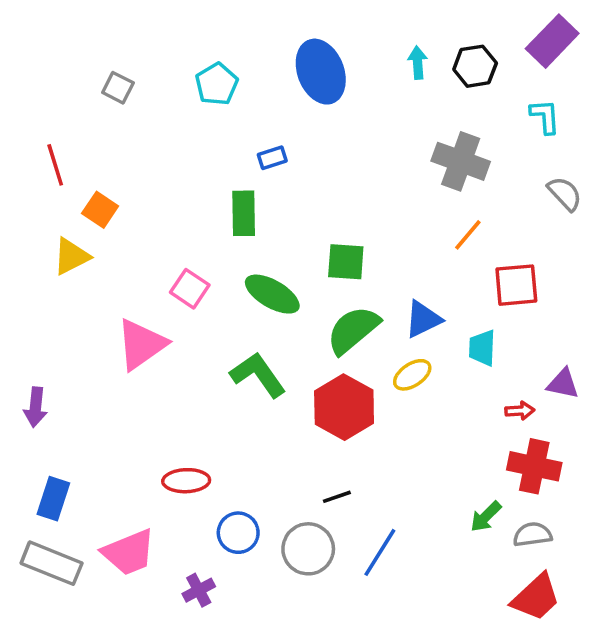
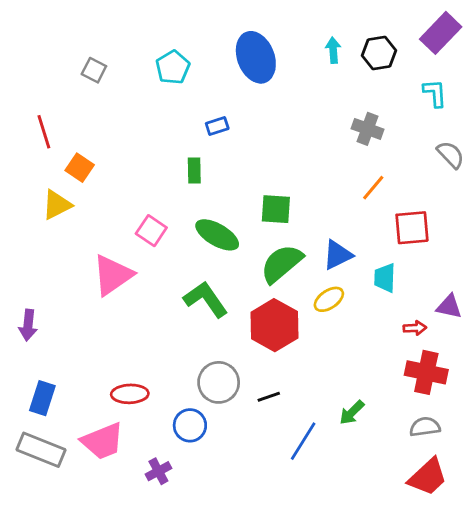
gray cross: (461, 161) -> (368, 129), size x0.7
green rectangle: (244, 213) -> (194, 170), size x0.7
red ellipse: (186, 481) -> (130, 394), moved
green arrow: (486, 517) -> (352, 412), moved
gray circle: (308, 549) -> (219, 382), moved

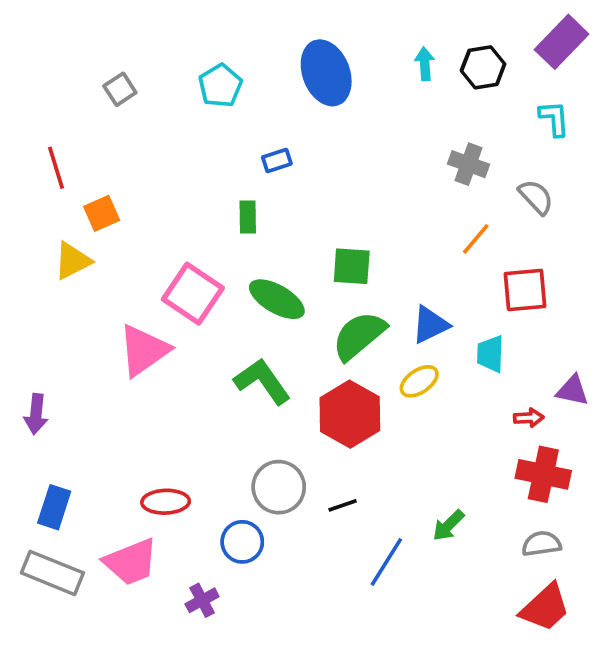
gray square: (94, 70) -> (120, 89), turned 30
gray semicircle: (451, 155) -> (536, 197), moved
orange square: (80, 168) -> (102, 213), turned 32
pink square: (151, 231) -> (193, 294), size x1.5

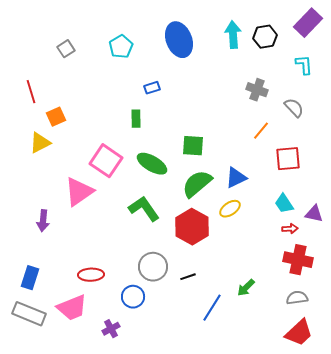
cyan arrow: (425, 64) -> (233, 35), size x1.5
cyan trapezoid: (490, 354) -> (284, 204), moved, turned -35
purple arrow: (36, 414) -> (43, 221), moved

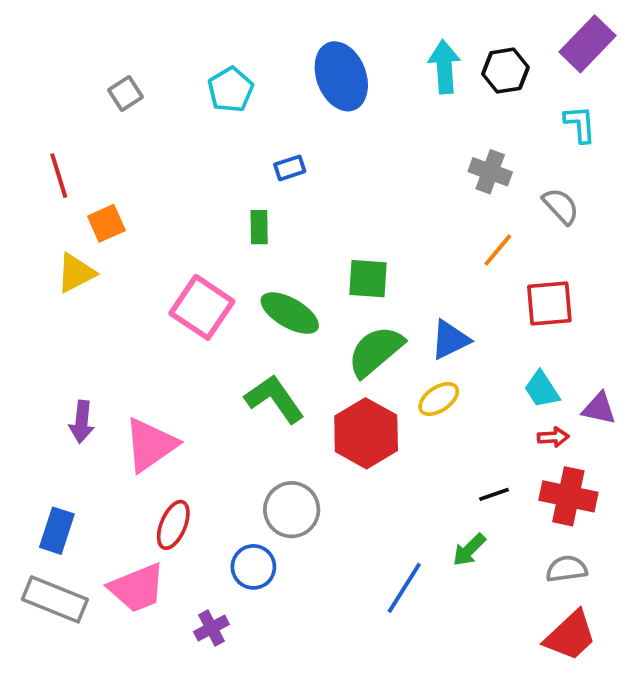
pink triangle: (79, 192) -> (150, 445), moved
red ellipse: (91, 275) -> (173, 525), turned -65
black line: (188, 277) -> (494, 494), moved

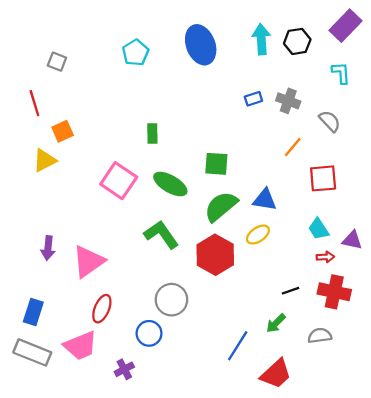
gray square: (126, 93) -> (57, 62), moved, turned -36
blue rectangle: (290, 168) -> (253, 99), moved
blue triangle: (450, 340) -> (265, 200), turned 35
gray semicircle: (567, 569) -> (320, 336), moved
red trapezoid: (570, 636) -> (276, 374), moved

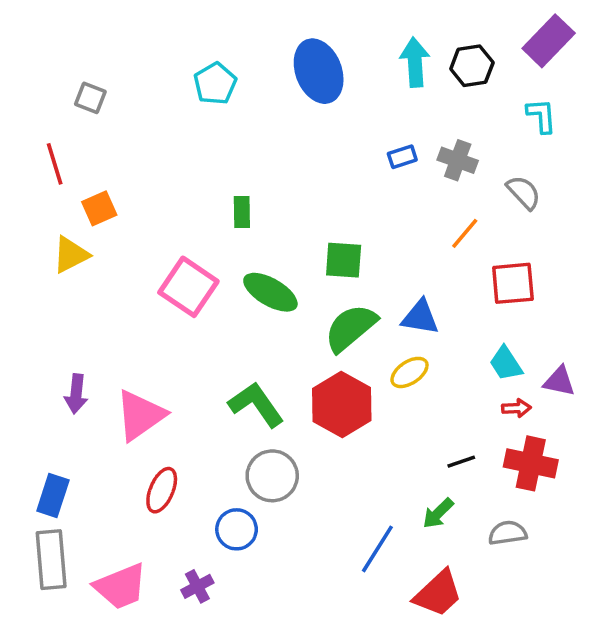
green L-shape: (161, 235) -> (256, 405), moved
pink trapezoid: (81, 346) -> (121, 586), moved
gray rectangle: (32, 352) -> (51, 560), turned 63

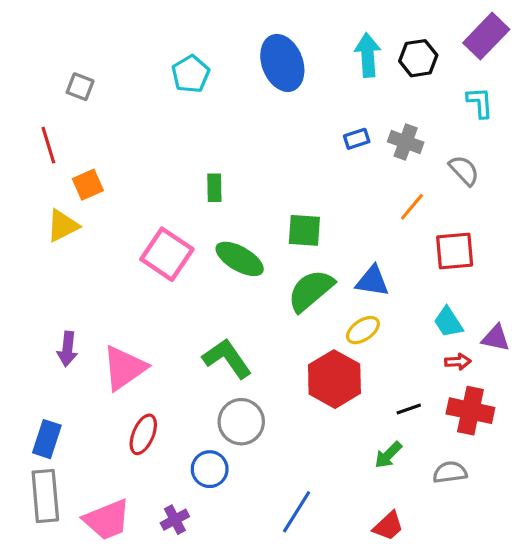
red hexagon: (342, 405) -> (334, 379), moved
blue line: (377, 549) -> (297, 512), moved
red trapezoid: (438, 594) -> (388, 526), size x0.7

